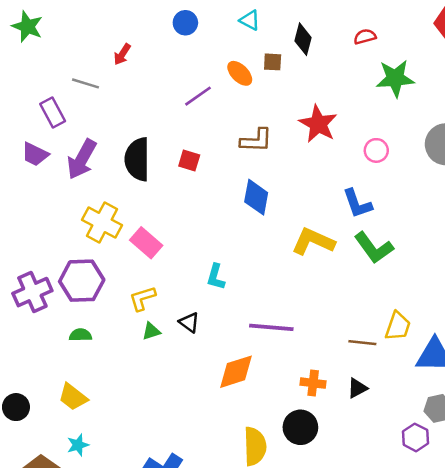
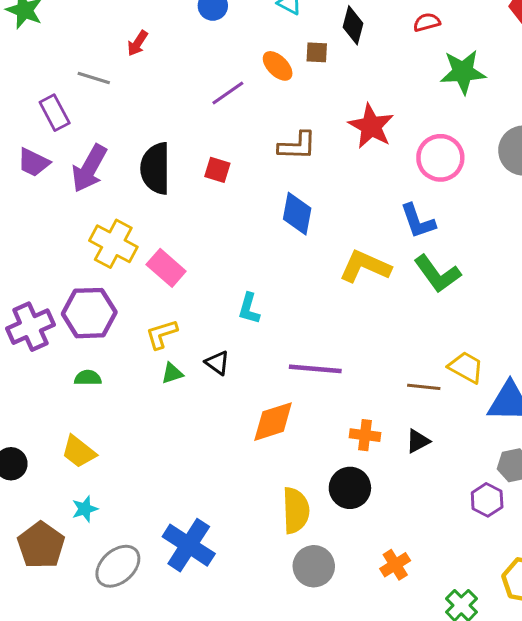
pink circle: (376, 150) -> (440, 158), size x1.6
yellow trapezoid: (398, 326) -> (466, 367), turned -80

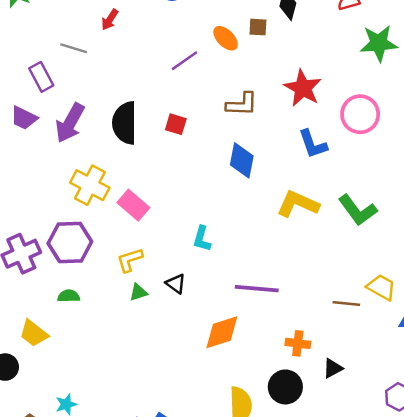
blue L-shape: (418, 221) -> (313, 144), moved
black triangle: (418, 441) -> (333, 368), moved
yellow trapezoid: (79, 452) -> (34, 333), moved

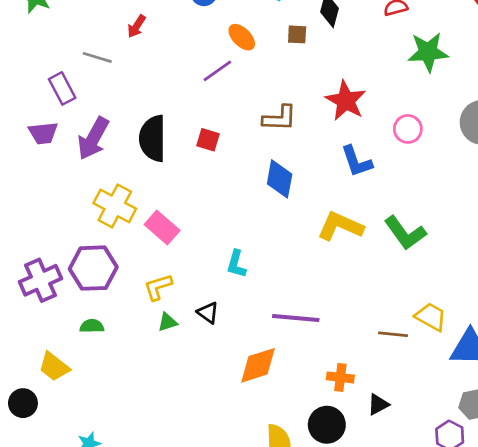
orange ellipse: (226, 38) -> (242, 37), moved
pink circle: (360, 114) -> (408, 129), size x0.7
purple trapezoid: (24, 118) -> (43, 133), turned -32

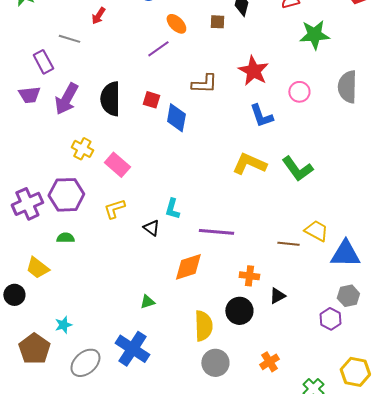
blue diamond: (280, 179) -> (176, 118), moved
yellow cross: (115, 206) -> (82, 149), size x0.7
cyan L-shape: (236, 264) -> (172, 209), moved
green triangle: (167, 322) -> (147, 302), moved

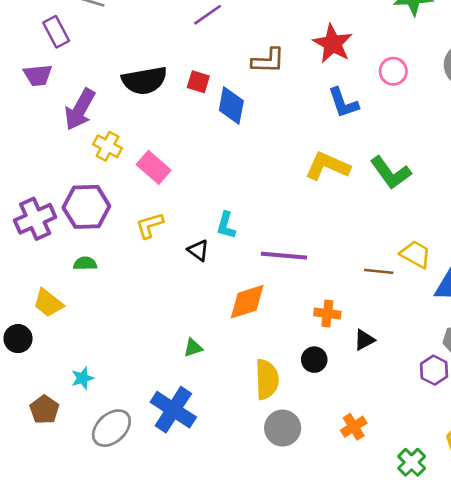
purple arrow: (66, 99) -> (80, 109), moved
black semicircle: (110, 99) -> (144, 80), turned -100
black circle: (239, 311) -> (314, 360), size x0.7
brown pentagon: (34, 349) -> (44, 410), size x0.7

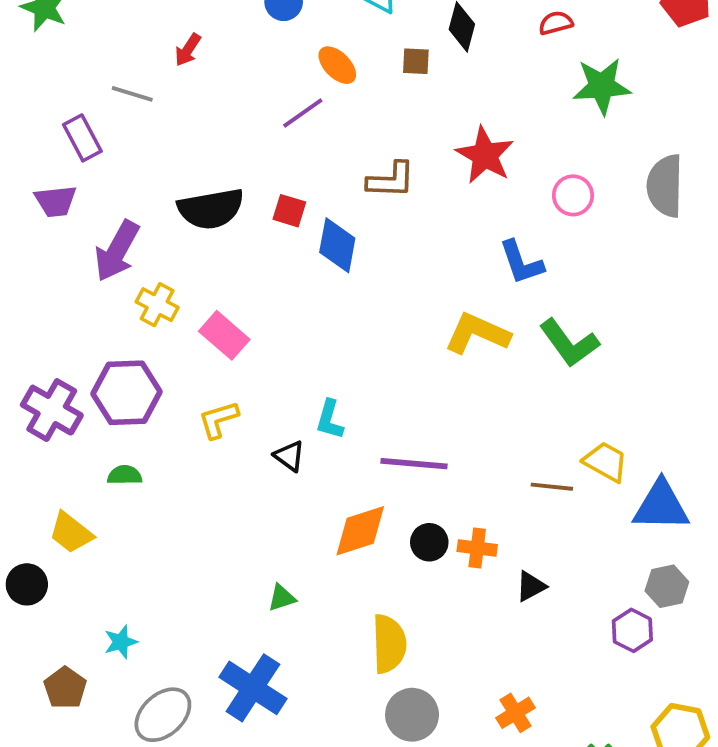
blue L-shape: (343, 103) -> (521, 262), moved
purple cross: (35, 219) -> (52, 410), turned -36
black circle: (314, 360) -> (429, 542), moved

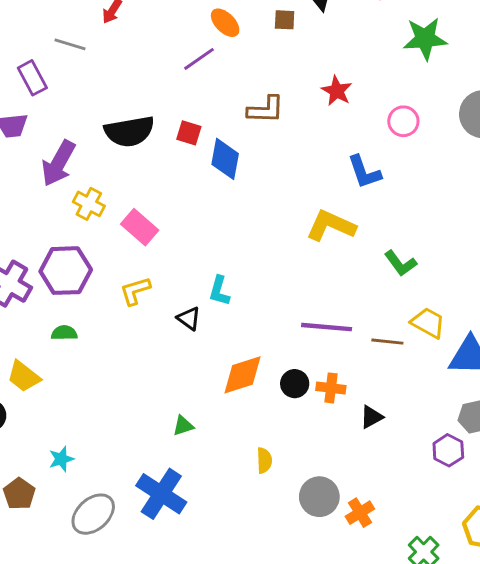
red star: (485, 155) -> (337, 91), size x0.7
green L-shape: (569, 343) -> (400, 263), moved, size x0.7
purple line: (414, 464) -> (327, 327), moved
yellow semicircle: (389, 644) -> (264, 460), size x0.6
gray circle: (412, 715) -> (319, 497), moved

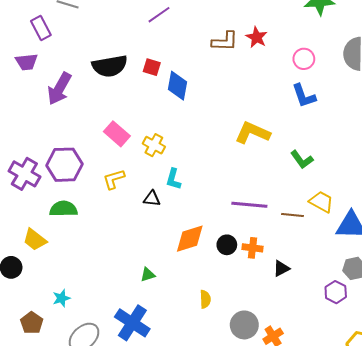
brown L-shape: (266, 110) -> (225, 41), moved
blue L-shape: (364, 172) -> (304, 96), moved
yellow cross: (89, 204) -> (154, 145), moved
black triangle: (189, 318) -> (152, 199), turned -30
green semicircle: (64, 333) -> (63, 209), size x1.5

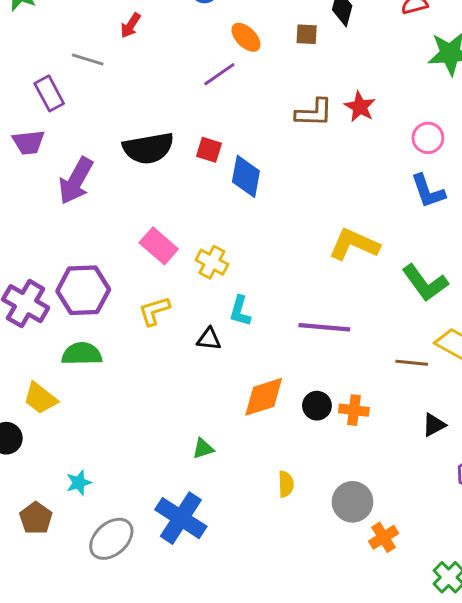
green L-shape: (302, 160) -> (425, 283), size x1.4
purple line: (249, 205) -> (324, 327), moved
black triangle: (281, 268) -> (434, 425), moved
gray circle: (244, 325) -> (352, 502), moved

